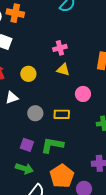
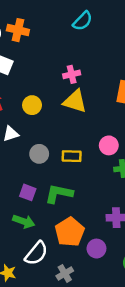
yellow triangle: (63, 70) -> (75, 101), size x1.5
pink circle: (83, 94) -> (109, 145), moved

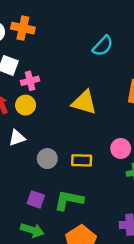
cyan semicircle: (83, 21) -> (103, 46), moved
pink cross: (72, 74) -> (30, 81), moved
yellow circle: (32, 105) -> (26, 105), moved

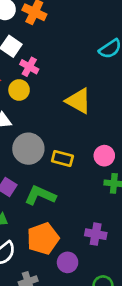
pink cross: (30, 81) -> (29, 67), turned 30
gray circle: (47, 159) -> (28, 149), size x1.5

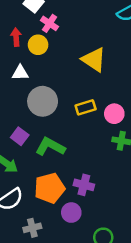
yellow rectangle: (62, 158) -> (86, 107), moved, turned -36
purple cross: (96, 234) -> (84, 185), moved

